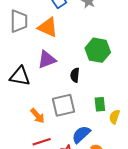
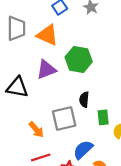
green hexagon: (98, 50) -> (79, 59), moved
black semicircle: (75, 75) -> (84, 100), moved

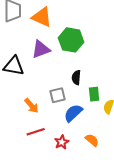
gray square: (64, 118) -> (58, 95), size x0.7
blue semicircle: (83, 150) -> (73, 113), moved

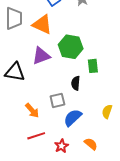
green rectangle: (94, 94) -> (93, 66), moved

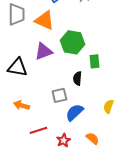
orange arrow: (32, 111) -> (21, 105), moved, turned 147

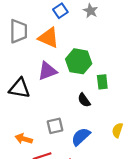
black semicircle: (77, 78) -> (84, 100), turned -40
gray square: (59, 95) -> (55, 126), moved
orange arrow: (21, 105) -> (24, 139), moved

